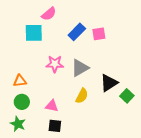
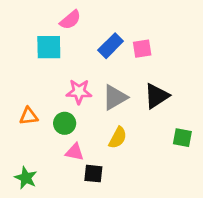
black triangle: (109, 83) -> (157, 96), moved
green square: (127, 96) -> (182, 138), turned -32
green circle: (22, 102) -> (65, 123), moved
black square: (55, 126) -> (93, 174), moved

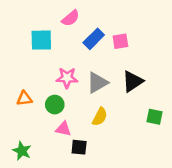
pink semicircle: (70, 20) -> (71, 18), moved

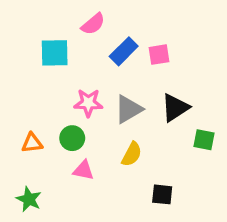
orange triangle: (24, 98) -> (32, 143), moved
green square: (155, 117) -> (204, 140), moved
black square: (79, 147) -> (162, 194), moved

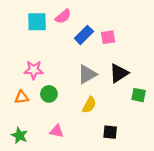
cyan square: (55, 53) -> (37, 22), moved
pink star: (88, 103) -> (34, 70), moved
pink triangle: (83, 170) -> (57, 131), moved

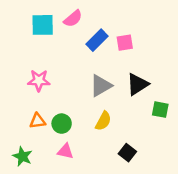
green circle: (49, 94) -> (62, 124), moved
orange triangle: (22, 97) -> (38, 121), moved
black square: (110, 132) -> (127, 153), turned 32

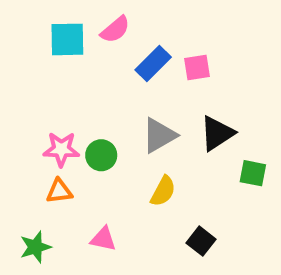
pink star: (39, 81) -> (61, 149), moved
green circle: (62, 124) -> (101, 155), moved
green star: (22, 156) -> (35, 247), turned 30

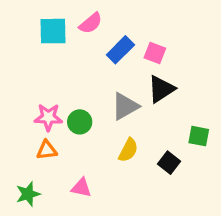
pink square: (197, 67) -> (155, 53), turned 30
black triangle: (217, 133) -> (161, 89), moved
black square: (201, 241) -> (169, 163), moved

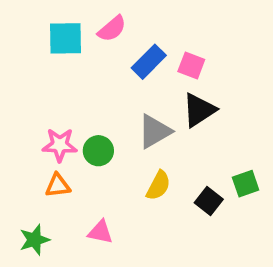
green square: (199, 136) -> (246, 184), moved, turned -30

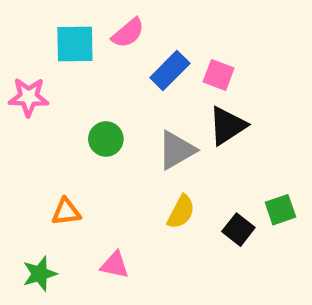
pink star: (60, 145) -> (29, 97), moved
green circle: (98, 151) -> (106, 139), moved

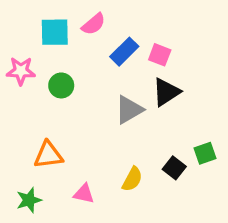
green circle: (106, 139) -> (61, 85), moved
orange triangle: (66, 212) -> (48, 155), size x1.4
yellow semicircle: (181, 212) -> (132, 179), moved

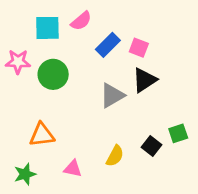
green circle: (61, 85) -> (53, 74), size x1.4

